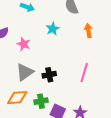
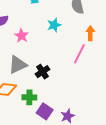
pink line: (84, 73) -> (79, 54), moved
black cross: (49, 75) -> (43, 72), turned -32

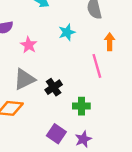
pink line: (79, 54) -> (97, 66), turned -42
green cross: (29, 97) -> (81, 106), moved

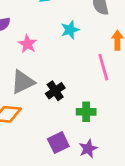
purple square: (56, 134) -> (58, 143), turned 30

